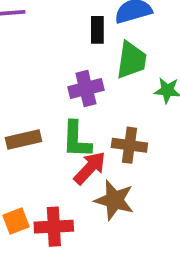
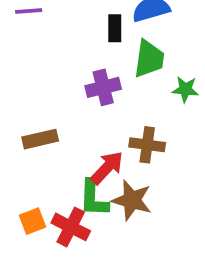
green L-shape: (76, 140) -> (94, 198), moved
red cross: (54, 227) -> (71, 227), turned 30

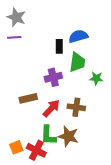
brown rectangle: (40, 139) -> (28, 98), moved
red arrow: (107, 168) -> (51, 108), moved

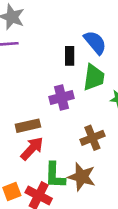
blue semicircle: (78, 36) -> (95, 42), turned 66
brown cross: (76, 107) -> (92, 138), turned -30
red arrow: (51, 108) -> (32, 149), moved

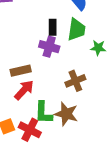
black rectangle: (70, 56) -> (53, 27), moved
purple cross: (62, 97) -> (49, 47), turned 30

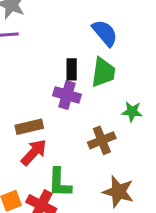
green star: (98, 48) -> (132, 112), moved
brown star: (66, 114) -> (118, 192), moved

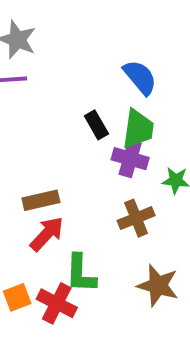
black rectangle: (72, 69) -> (96, 125), turned -30
purple cross: (67, 95) -> (130, 159), moved

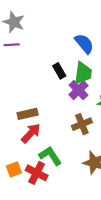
purple cross: (130, 159) -> (79, 90), turned 30
green L-shape: (81, 274) -> (50, 156), turned 145

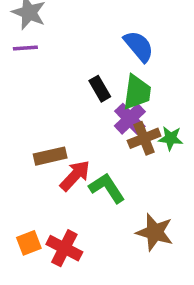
brown cross: (82, 124) -> (144, 138), moved
red arrow: (31, 133) -> (75, 176), moved
green L-shape: (50, 156) -> (107, 188), moved

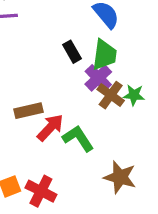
brown cross: (144, 138) -> (111, 95), turned -32

